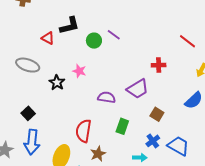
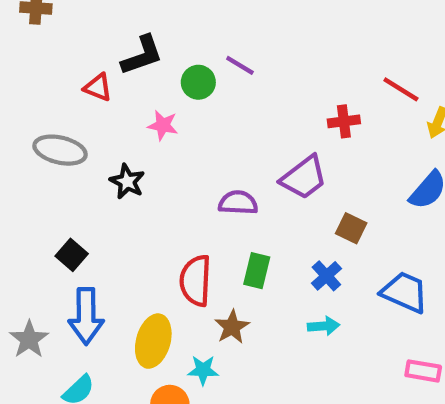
red line: (188, 41) -> (401, 89), moved
pink star: (79, 71) -> (163, 125), moved
green rectangle: (122, 126) -> (257, 271), moved
blue cross: (153, 141) -> (326, 276), moved

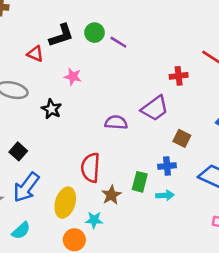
green circle: (198, 82) -> (95, 33), moved
green rectangle: (257, 271) -> (140, 182), moved
blue cross: (326, 276) -> (167, 166), turned 36
blue arrow: (86, 316) -> (26, 187), turned 36

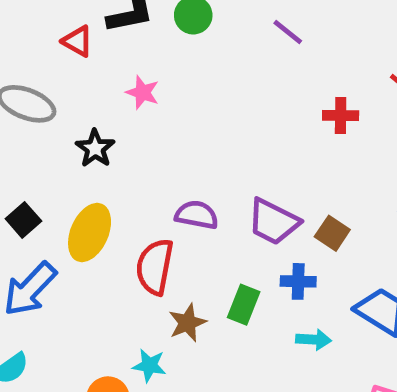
purple line: (118, 42) -> (288, 32), moved
purple trapezoid: (155, 108) -> (273, 222), moved, turned 56
purple semicircle: (116, 122) -> (197, 215), moved
cyan arrow: (165, 195) -> (314, 340), moved
yellow ellipse: (65, 203) -> (90, 232), moved

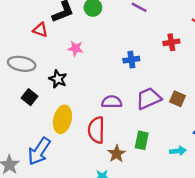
black square: (23, 220) -> (29, 97), moved
purple trapezoid: (273, 222) -> (149, 98), turned 140
blue cross: (298, 281) -> (131, 60), moved

